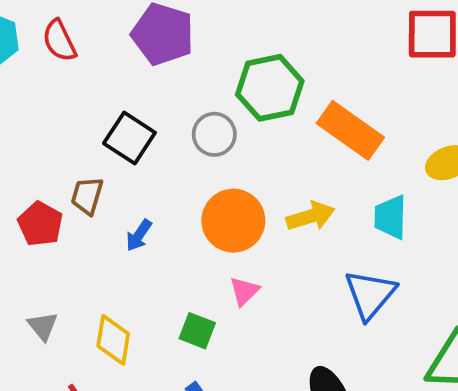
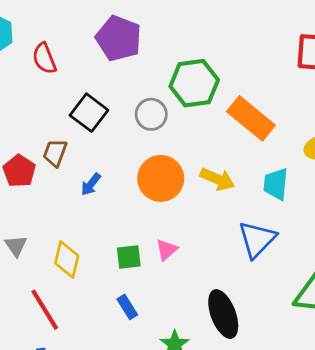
red semicircle: (59, 41) -> (44, 58), moved
yellow arrow: (311, 216) -> (217, 179), turned 36
pink triangle: (244, 291) -> (167, 250), moved
green square: (197, 331) -> (129, 257), turned -32

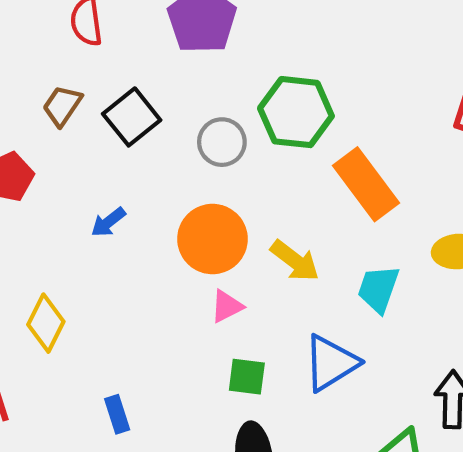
brown trapezoid: (55, 153) -> (62, 106), moved
pink triangle: (167, 250) -> (227, 306), moved
green square: (129, 257) -> (247, 377), moved

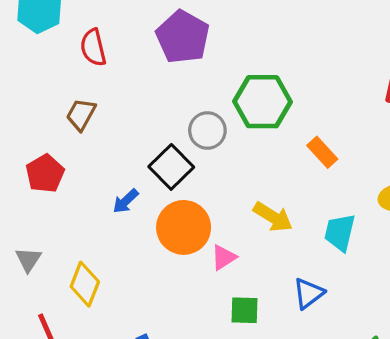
black square: (132, 117) -> (171, 167), moved
orange rectangle: (366, 184) -> (322, 152), size x0.6
orange circle: (212, 239) -> (184, 227), moved
blue triangle: (331, 363) -> (309, 293), size x0.7

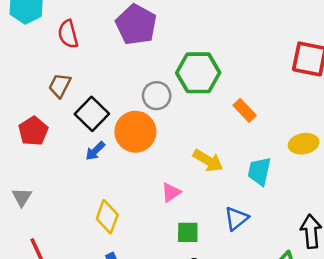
black square: (171, 167) -> (92, 114), moved
orange circle: (184, 227) -> (135, 132), moved
yellow diamond: (85, 284) -> (107, 217), moved

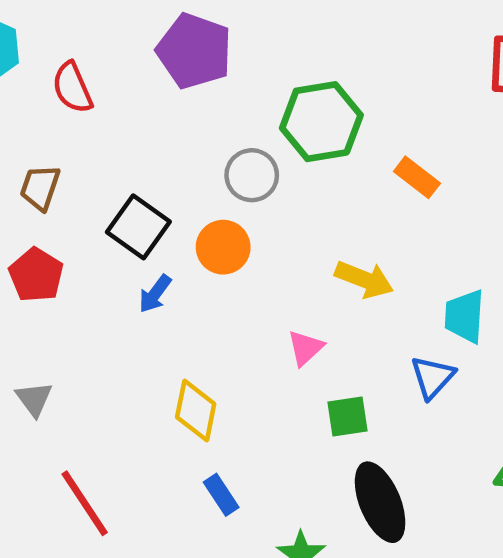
brown trapezoid: (60, 85) -> (40, 188), moved
orange circle: (135, 132) -> (223, 247), size x0.7
cyan trapezoid: (259, 171) -> (465, 316), moved

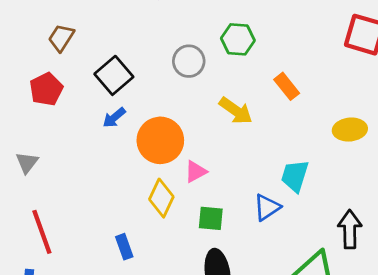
green hexagon: (321, 122) -> (238, 39), size x0.7
orange circle: (223, 247) -> (160, 140), moved, size x1.4
yellow arrow: (364, 279) -> (236, 111), moved
yellow diamond: (196, 411) -> (161, 198), moved

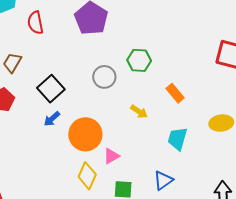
yellow arrow: (236, 111) -> (139, 112), size x0.7
cyan trapezoid: (295, 176) -> (177, 139), moved

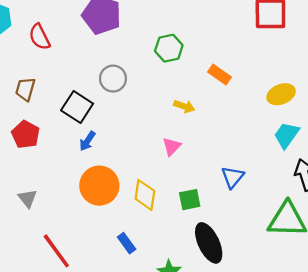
gray circle: (104, 77) -> (113, 79), moved
orange circle: (85, 134) -> (99, 186), moved
cyan trapezoid: (177, 139) -> (286, 135), moved, turned 35
pink triangle: (111, 156) -> (172, 146), moved

